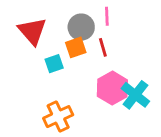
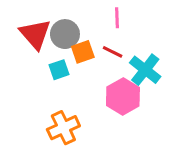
gray circle: (81, 27) -> (65, 34), moved
red line: (103, 47) -> (113, 52), turned -48
cyan cross: (135, 95) -> (145, 70), moved

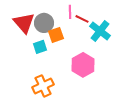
pink line: (117, 18) -> (70, 12), moved
red line: (113, 52) -> (82, 19), moved
cyan cross: (145, 70) -> (100, 31), moved

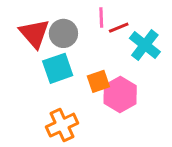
red line: (82, 19) -> (119, 28), turned -48
orange square: (56, 35) -> (98, 81), moved
cyan square: (40, 47) -> (58, 68), size x1.5

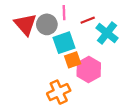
pink line: (101, 17) -> (64, 13), moved
cyan square: (58, 68) -> (64, 43), moved
orange cross: (62, 125) -> (59, 92), moved

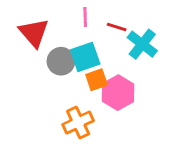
red line: (88, 20) -> (117, 27), turned 40
gray circle: (47, 24) -> (61, 61), moved

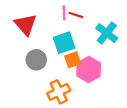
red line: (117, 27) -> (76, 15), moved
gray circle: (61, 61) -> (36, 60), moved

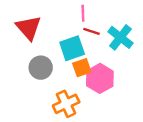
pink line: (64, 13) -> (83, 13), moved
red line: (76, 15) -> (91, 31), moved

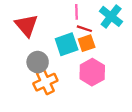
cyan cross: (120, 37) -> (111, 16), moved
orange square: (82, 68) -> (87, 43), moved
orange cross: (66, 104) -> (45, 82), moved

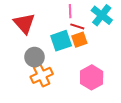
pink hexagon: (92, 72) -> (92, 77), moved

